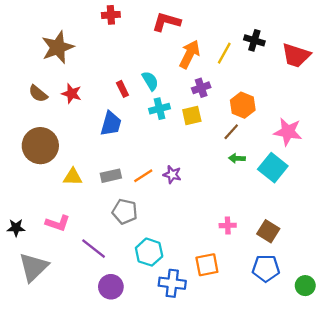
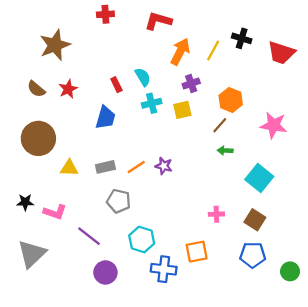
red star: (72, 94) -> (68, 89), turned 30
cyan square: (273, 168) -> (259, 178), moved
black star: (16, 228) -> (25, 202), moved

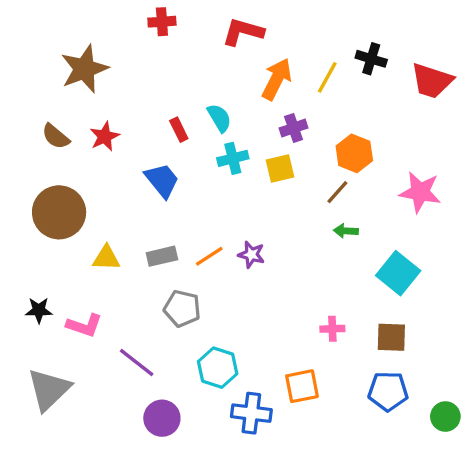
blue trapezoid: (105, 118) -> (162, 180), turned -55
brown square: (255, 220) -> (391, 337), turned -30

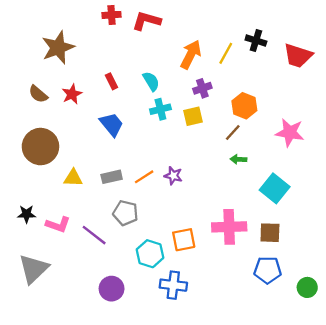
red L-shape: (243, 32) -> (146, 21), moved
red rectangle: (179, 130) -> (112, 81), moved
pink cross: (332, 329) -> (229, 227), size x2.0
purple line: (137, 363) -> (94, 235), moved
orange square: (302, 386) -> (184, 240), moved

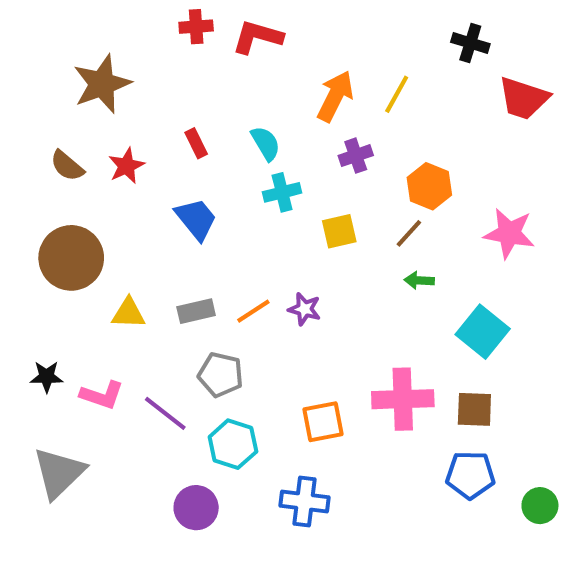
black cross: (256, 41) -> (470, 43), moved
yellow square: (193, 116) -> (339, 231), moved
cyan hexagon: (150, 254) -> (233, 444), moved

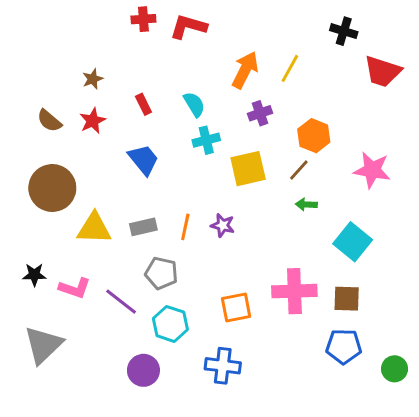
brown star: (102, 84) -> (93, 79), moved, size x0.5
yellow square: (339, 231) -> (248, 169), size x1.4
orange line: (253, 311) -> (185, 227), turned -45
yellow triangle: (128, 313) -> (94, 228), size x1.4

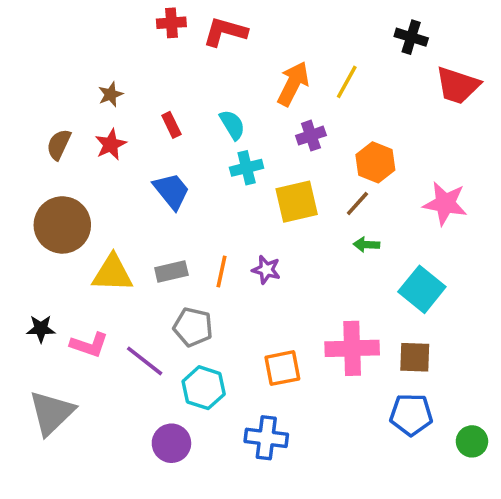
brown semicircle: (49, 121) -> (59, 144), turned 75

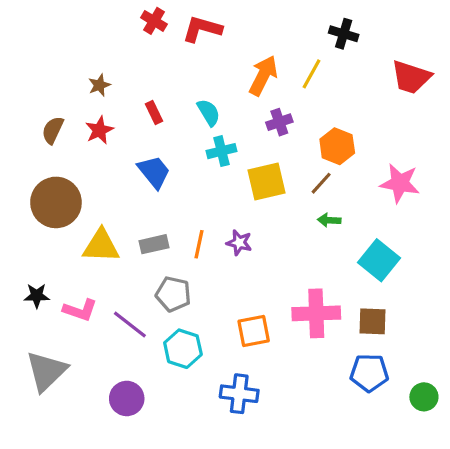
red cross: (171, 23) -> (154, 21), turned 35
black cross: (411, 37) -> (344, 34), moved
purple circle: (171, 443) -> (127, 398), moved

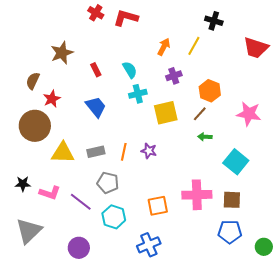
orange arrow: (263, 76) -> (164, 47), size x0.7
brown star: (99, 85) -> (62, 53), size x1.6
red star: (99, 130) -> (52, 99), moved
blue cross: (239, 394) -> (149, 245), turned -30

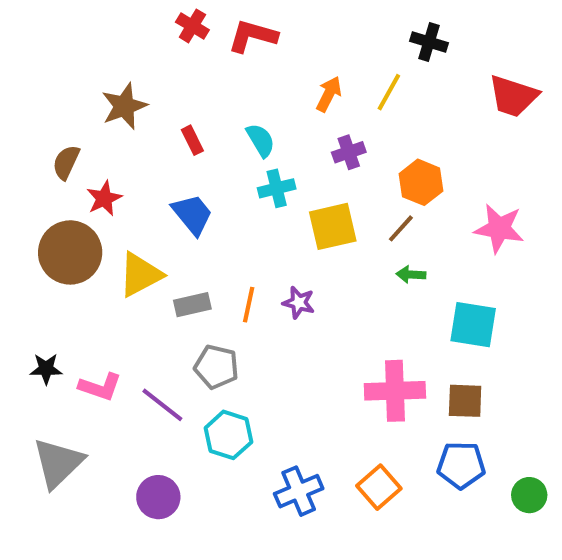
yellow triangle: (63, 153) -> (140, 275), moved, turned -30
cyan square: (236, 162) -> (473, 325), turned -30
orange square: (158, 206) -> (379, 487), moved, turned -30

